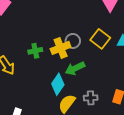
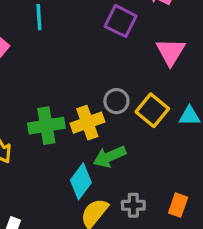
gray circle: (73, 41) -> (116, 101), moved
green cross: (35, 51) -> (46, 126), size x1.5

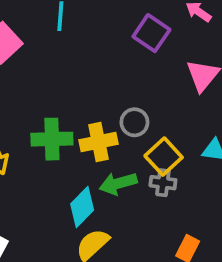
yellow square: (152, 110) -> (164, 157), moved
gray cross: (133, 205) -> (163, 183), moved

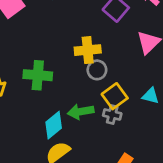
yellow cross: (99, 142) -> (88, 50), moved

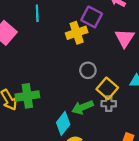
yellow cross: (88, 50) -> (77, 33), moved
green cross: (38, 75) -> (27, 96), moved

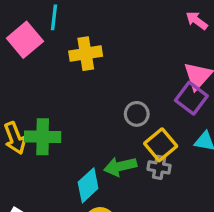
cyan line: (37, 13) -> (54, 17), moved
purple square: (92, 17) -> (191, 98), moved
yellow cross: (77, 33) -> (86, 54), moved

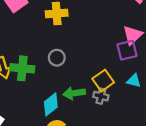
purple square: (191, 98) -> (127, 50), turned 35
gray circle: (137, 114) -> (57, 58), moved

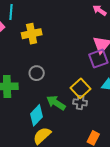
green arrow: (74, 93) -> (56, 103), turned 48

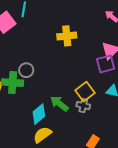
yellow cross: (32, 34) -> (67, 36), moved
gray circle: (37, 73) -> (26, 70), moved

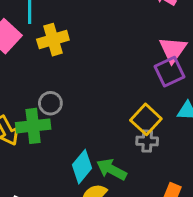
yellow cross: (67, 36) -> (53, 40), moved
green arrow: (59, 104) -> (112, 169), moved

